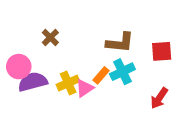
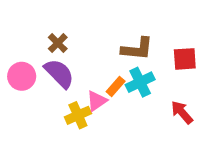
purple semicircle: (33, 82) -> (59, 73), moved, turned 60
yellow cross: (68, 83) -> (78, 115), moved
red arrow: (159, 98) -> (182, 112), turned 105

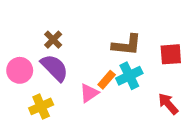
yellow cross: (78, 115) -> (41, 106), moved

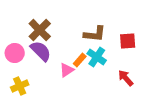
brown cross: (53, 40) -> (40, 30), size x1.6
cyan cross: (129, 76) -> (97, 57), turned -30
yellow cross: (41, 106) -> (20, 86), moved

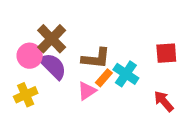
brown L-shape: (95, 34) -> (96, 58), moved
pink circle: (15, 53) -> (30, 56), moved
yellow cross: (20, 86) -> (26, 95), moved

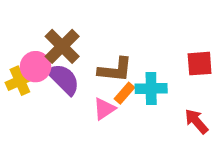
cyan cross: (126, 74) -> (151, 88), turned -35
yellow cross: (26, 95) -> (20, 81), moved

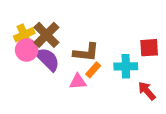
yellow cross: (20, 81) -> (24, 35), moved
cyan cross: (151, 88) -> (126, 66), moved
pink triangle: (104, 109) -> (78, 82), turned 30

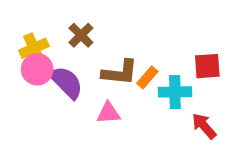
brown cross: (46, 35) -> (81, 35), moved, size x0.7
orange rectangle: (93, 70) -> (147, 77), moved

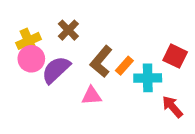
red square: (207, 66) -> (175, 56), turned 30
brown L-shape: (120, 73) -> (101, 62), turned 124
purple semicircle: (66, 82) -> (56, 70), turned -88

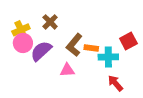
red square: (175, 56) -> (128, 41), turned 36
orange rectangle: (124, 66) -> (91, 48), turned 56
red arrow: (172, 107) -> (115, 83), moved

